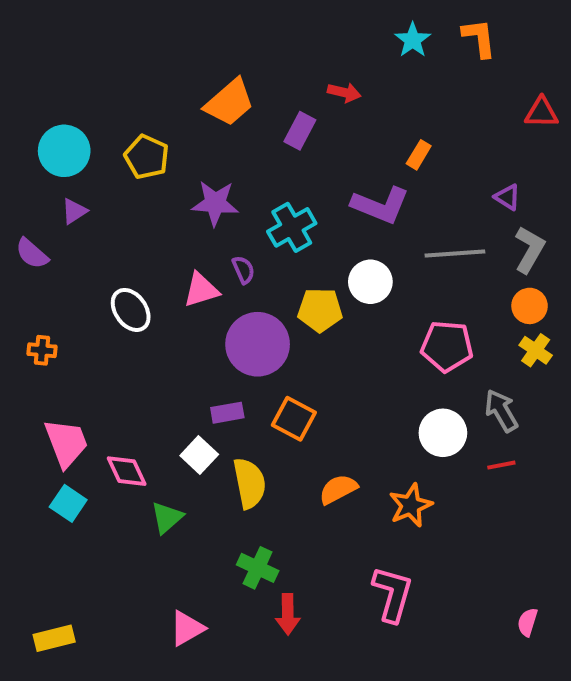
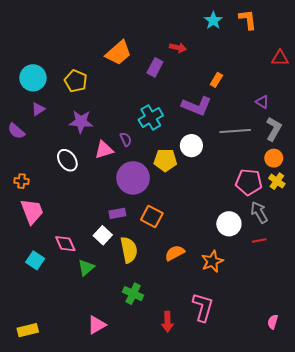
purple star: (215, 203) -> (81, 122), moved
pink pentagon: (447, 346) -> (249, 182), moved
pink trapezoid: (66, 443) -> (32, 211), moved
red arrow: (288, 614) -> (167, 322), moved

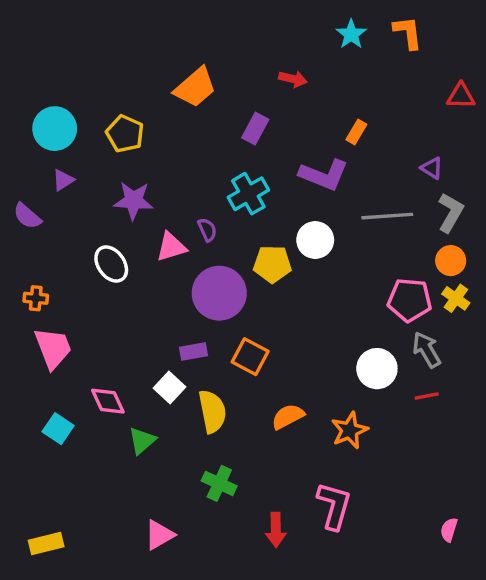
purple rectangle: (155, 67) -> (255, 129), moved

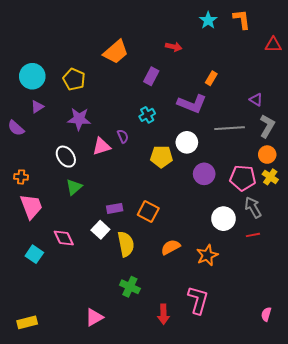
red triangle: (461, 96) -> (273, 45), moved
cyan cross: (248, 194) -> (147, 115), size x0.7
purple circle: (219, 293) -> (204, 174), moved, size x0.7
green triangle: (142, 441) -> (74, 187), moved

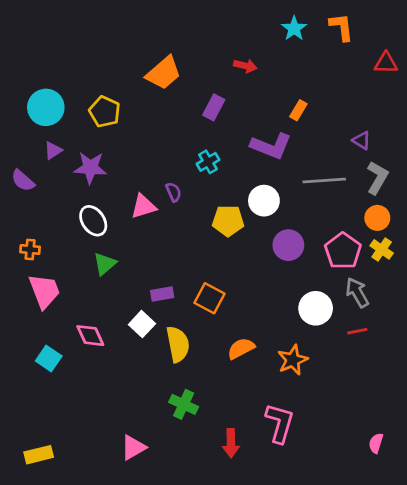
purple star: (79, 119) -> (90, 168), moved
pink pentagon: (243, 178) -> (343, 251), turned 30

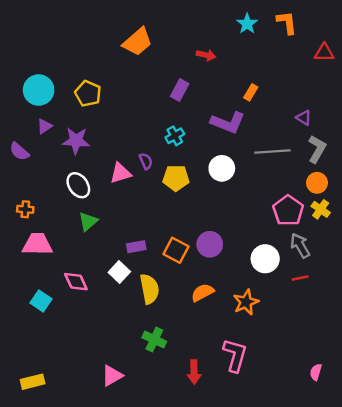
orange trapezoid: (164, 73) -> (137, 42), moved
yellow pentagon: (228, 221) -> (176, 178), moved
purple circle: (288, 245) -> (210, 244), moved
pink trapezoid: (44, 291) -> (37, 244), turned -68

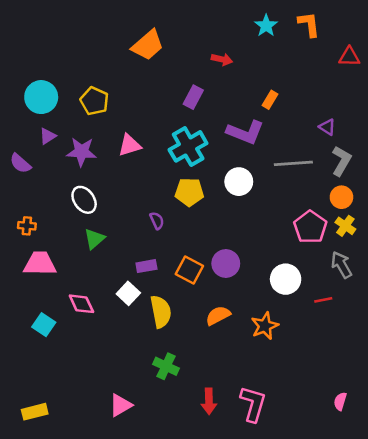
cyan cross: (175, 136) -> (188, 146), size x1.8
purple semicircle: (146, 161) -> (157, 221), moved
pink triangle: (121, 173) -> (130, 145), moved
gray arrow: (300, 245) -> (341, 265), moved
pink L-shape: (235, 355) -> (253, 404), moved

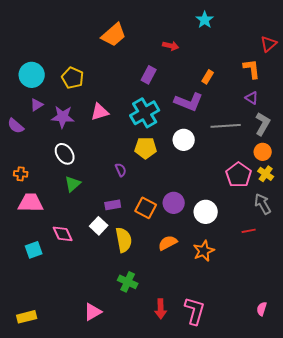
orange L-shape: (309, 24) -> (252, 69), moved
red triangle: (349, 57) -> (269, 44), turned -42
white circle: (286, 279) -> (206, 212), moved
cyan square: (44, 325) -> (34, 250), turned 36

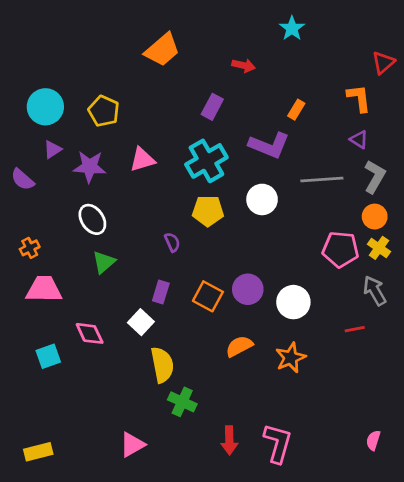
orange cross: (21, 174) -> (30, 248), turned -32
pink pentagon: (239, 175) -> (340, 249), turned -30
purple rectangle: (113, 205) -> (161, 292), turned -63
yellow semicircle: (124, 240) -> (162, 365), moved

